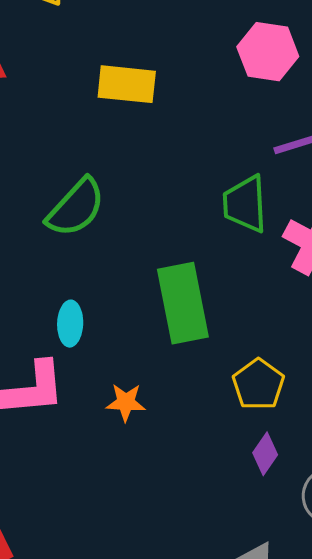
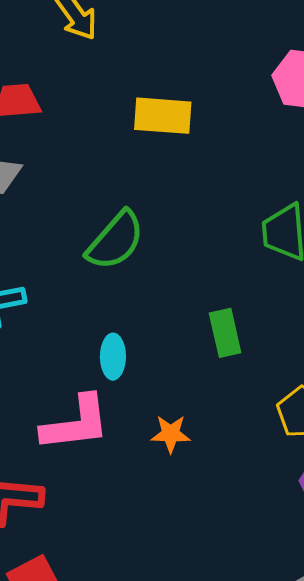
green rectangle: (183, 303) -> (225, 333), size x0.6

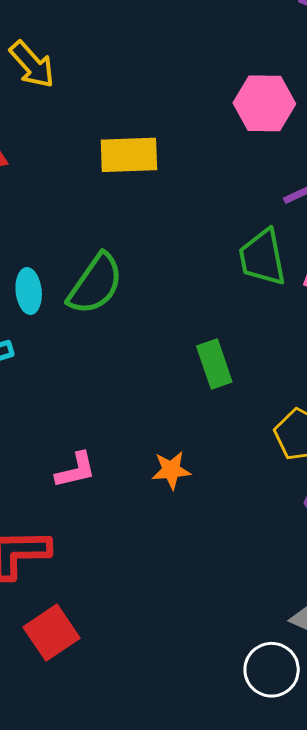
cyan ellipse: (113, 357) -> (29, 291), moved
pink L-shape: (76, 423) -> (76, 470), size x0.6

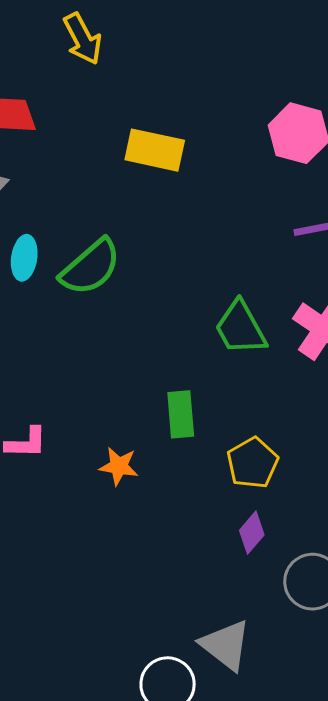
green trapezoid: (262, 257) -> (240, 328), moved, turned -32
green rectangle: (214, 364) -> (181, 414), moved

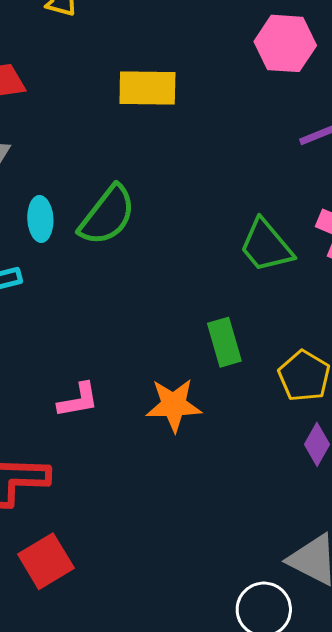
orange star: (119, 466) -> (174, 405), size x1.4

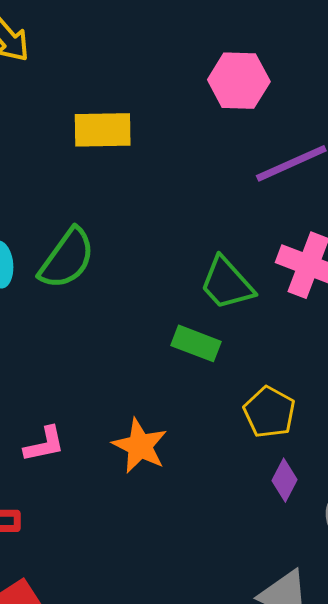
green rectangle: (224, 342) -> (196, 343), moved, turned -51
orange star: (174, 405) -> (140, 446), turned 30

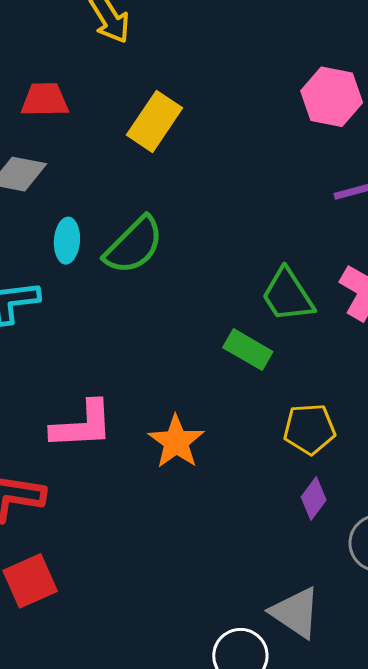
yellow rectangle: (103, 130) -> (154, 121), moved, turned -64
yellow pentagon: (269, 412) -> (309, 429), turned 30
pink L-shape: (44, 444) -> (82, 425), size x1.5

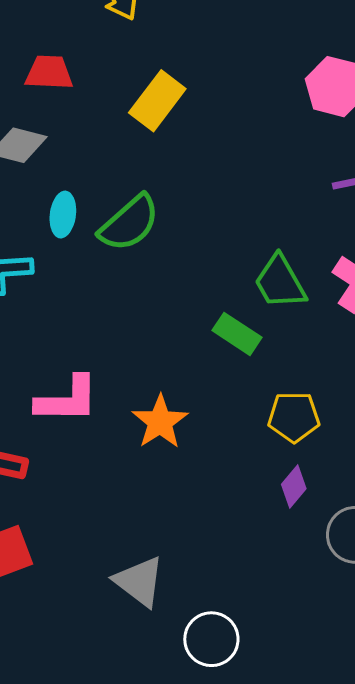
gray triangle: (296, 612) -> (139, 581), moved

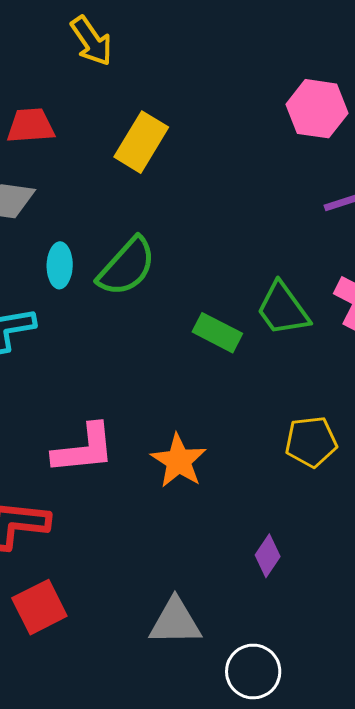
green rectangle: (237, 334) -> (217, 333), moved
purple diamond: (294, 487) -> (268, 556), moved
gray triangle: (139, 581) -> (175, 622), turned -32

